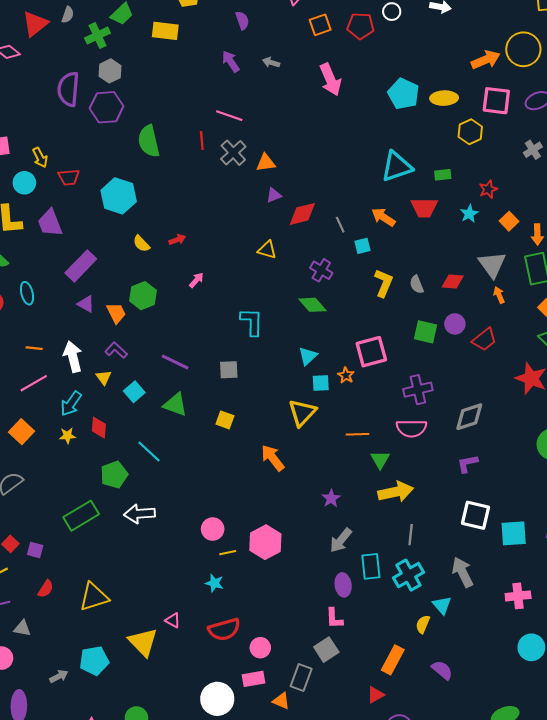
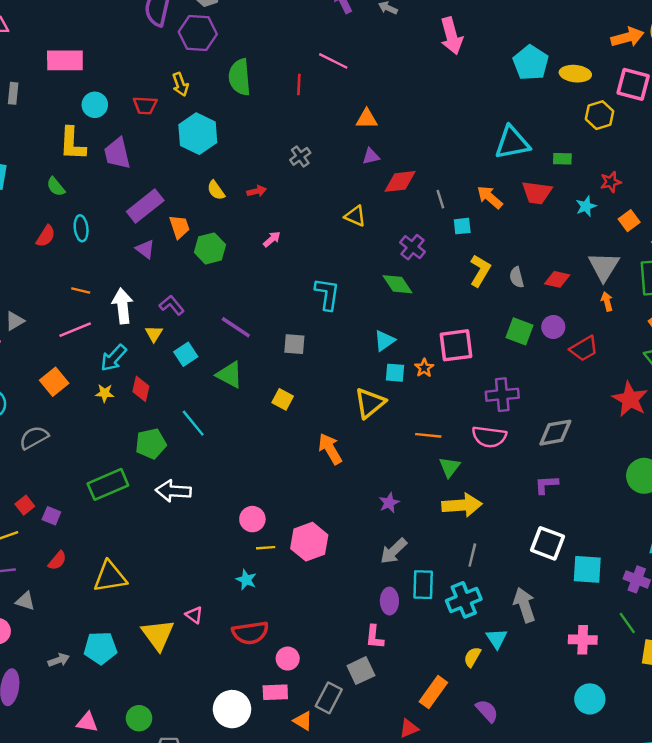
gray cross: (233, 153) -> (300, 156), moved, size x0.7
yellow arrow: (40, 158) -> (180, 84), moved
orange trapezoid: (116, 313) -> (179, 227), moved

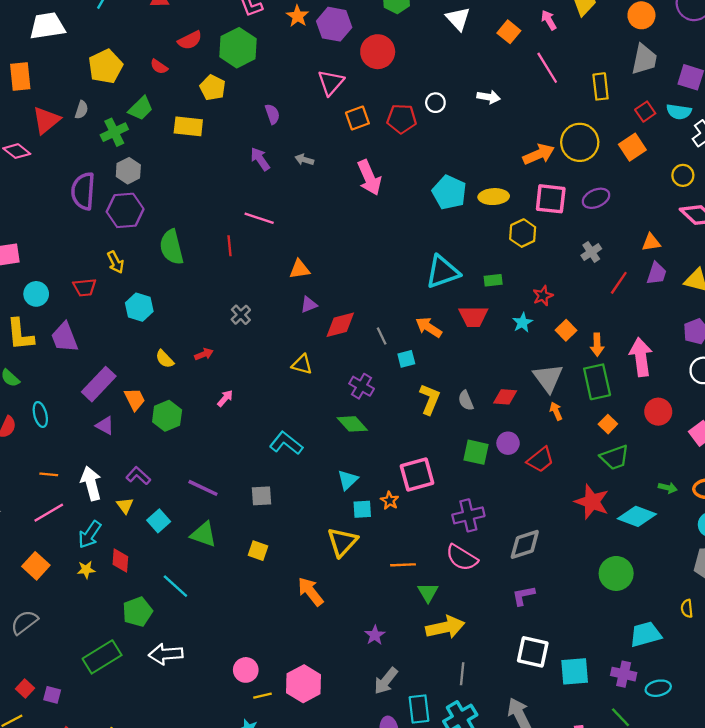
cyan hexagon: (198, 134) -> (139, 307), size x0.7
cyan L-shape: (327, 294) -> (286, 443), turned -52
pink semicircle: (489, 437) -> (462, 558), turned 32

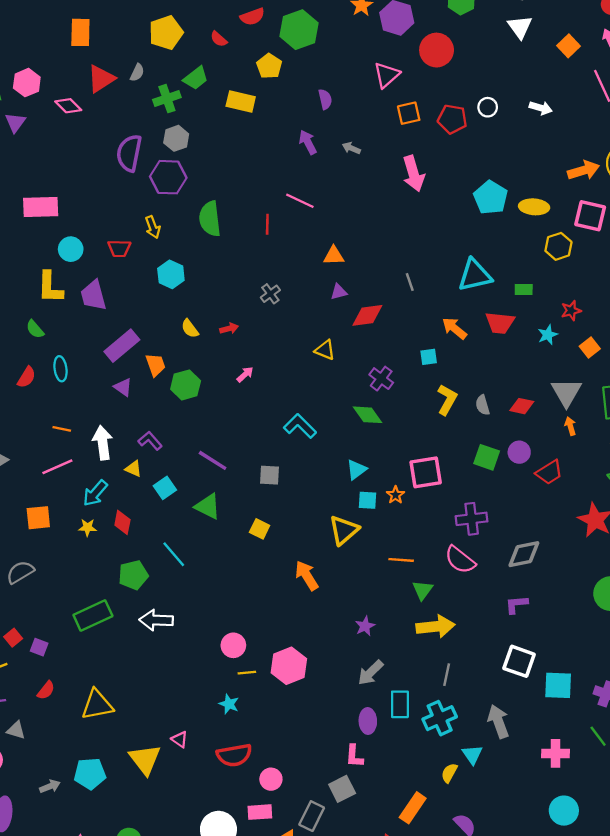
gray line: (382, 336) -> (410, 282), moved
yellow triangle: (125, 506) -> (133, 469), turned -36
orange square: (36, 566) -> (38, 518), turned 35

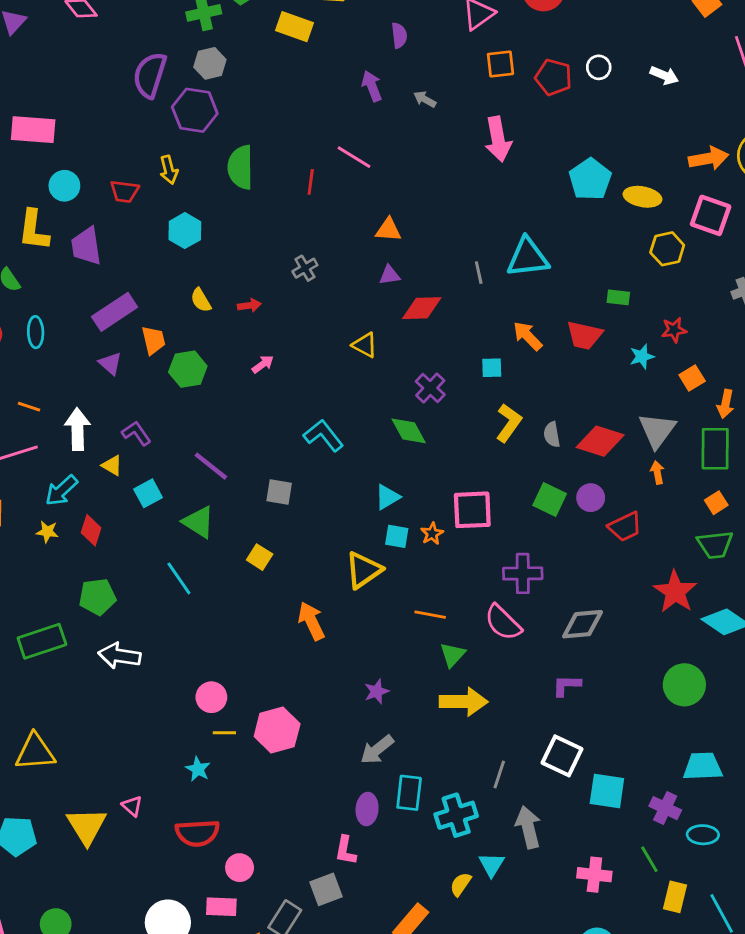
cyan triangle: (475, 275) -> (528, 257), moved
red diamond: (522, 406) -> (600, 441), size x1.5
cyan line: (174, 554) -> (179, 578), moved
gray line: (447, 675) -> (499, 774), moved

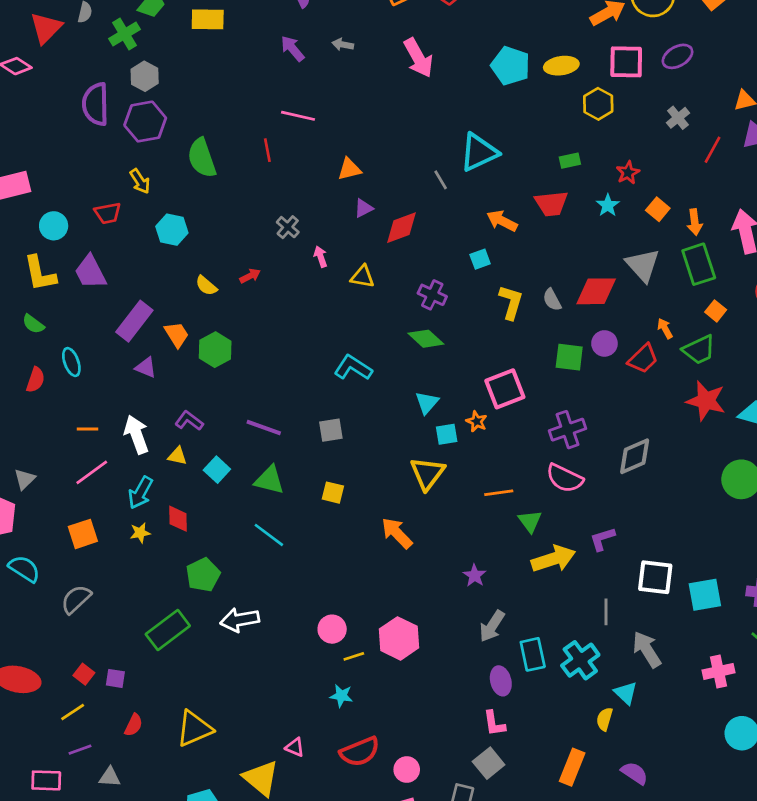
pink arrow: (263, 364) -> (321, 257), moved, turned -54
orange arrow: (657, 472) -> (665, 328), moved
green trapezoid: (715, 545) -> (699, 350), moved
purple L-shape: (567, 685) -> (602, 539), moved

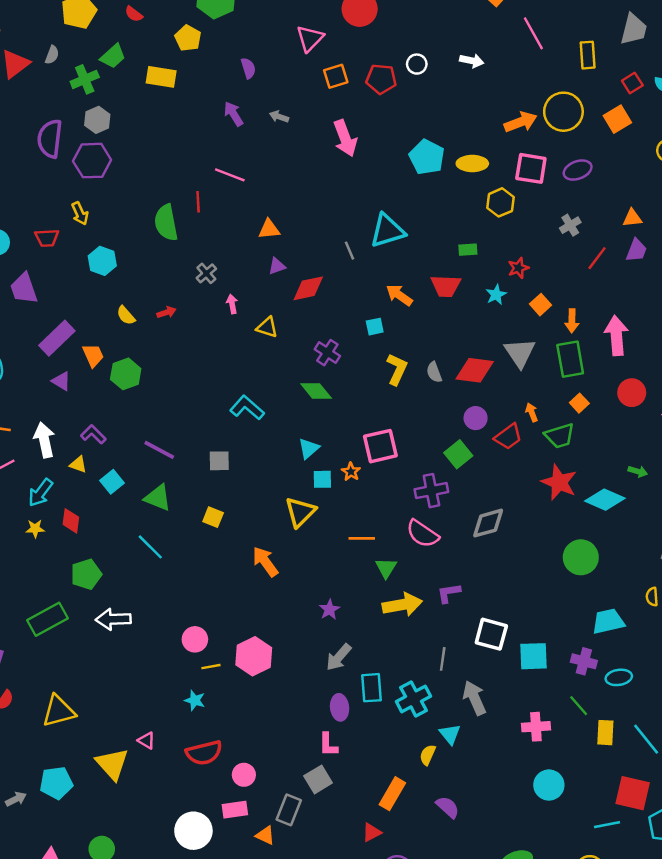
green semicircle: (202, 158) -> (166, 223), moved
green square: (569, 357) -> (458, 454), moved, turned 36

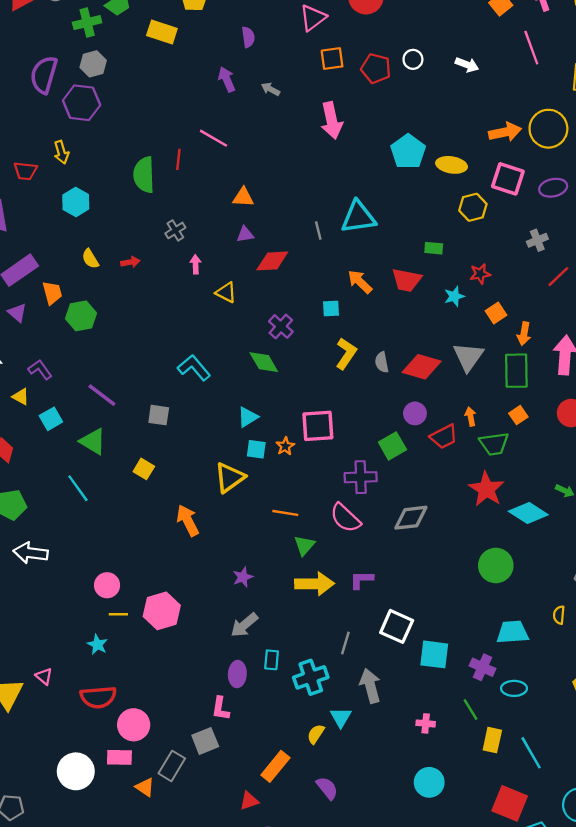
cyan rectangle: (371, 688) -> (272, 660), size x0.7
pink cross: (536, 727) -> (426, 723), size x0.7
pink circle: (244, 775) -> (134, 725), size x1.4

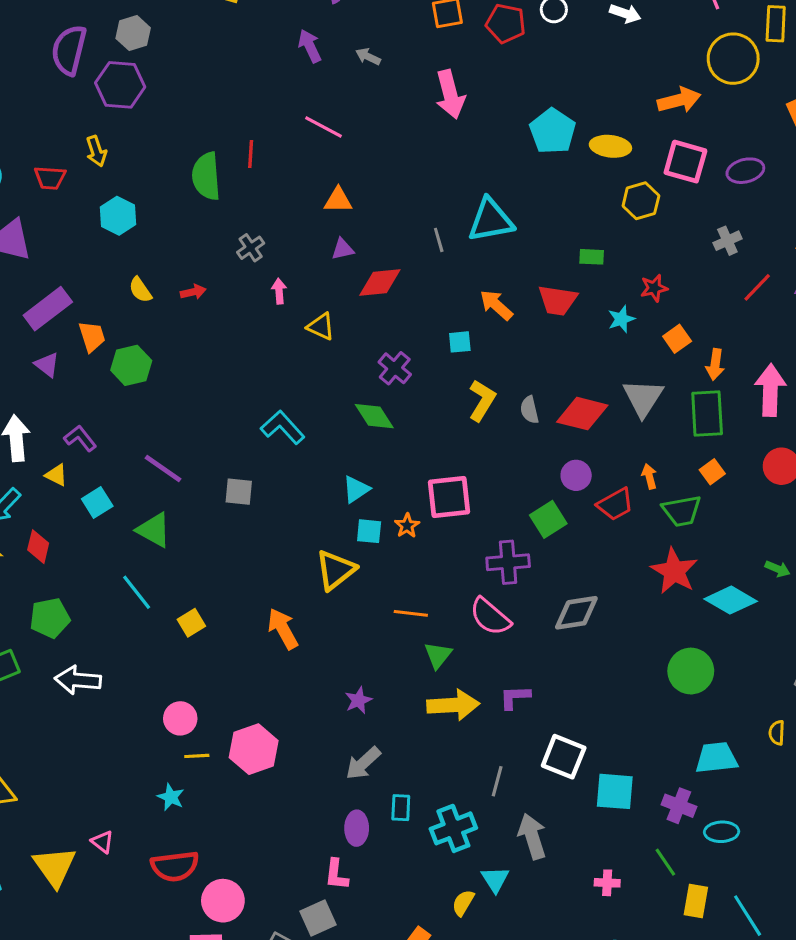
yellow circle: (548, 129) -> (733, 59), moved
pink line: (214, 138) -> (324, 127), moved
yellow square: (144, 469) -> (191, 623), moved, turned 30

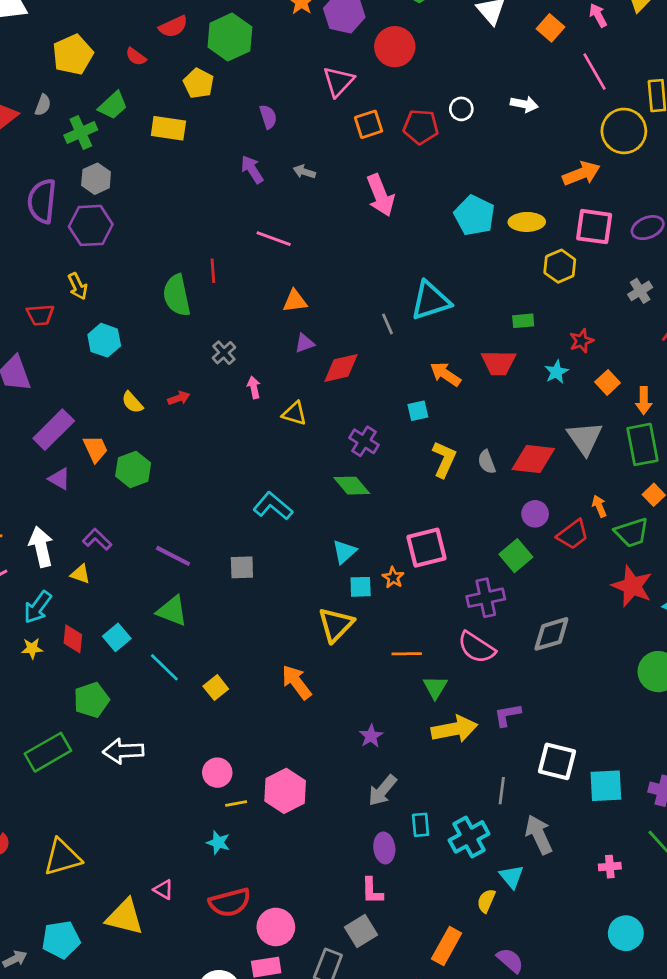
cyan square: (97, 502) -> (117, 637), moved
yellow triangle: (55, 867) -> (125, 917), turned -33

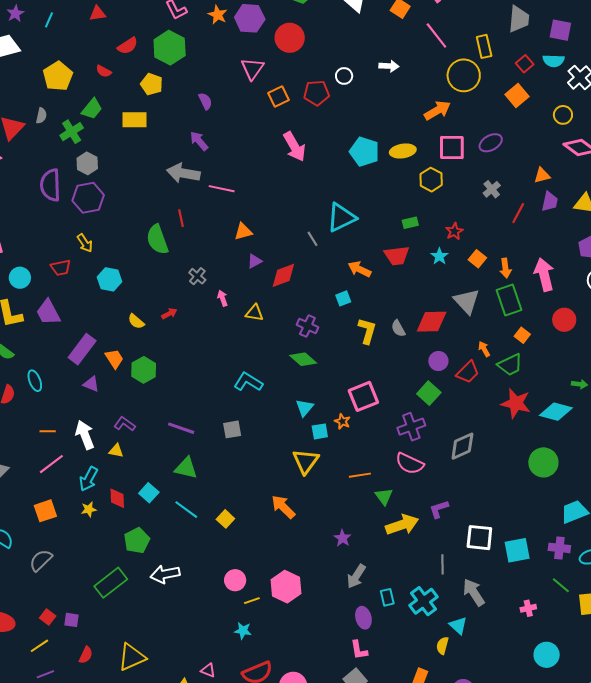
gray arrow: (304, 172) -> (183, 173), moved, size x2.0

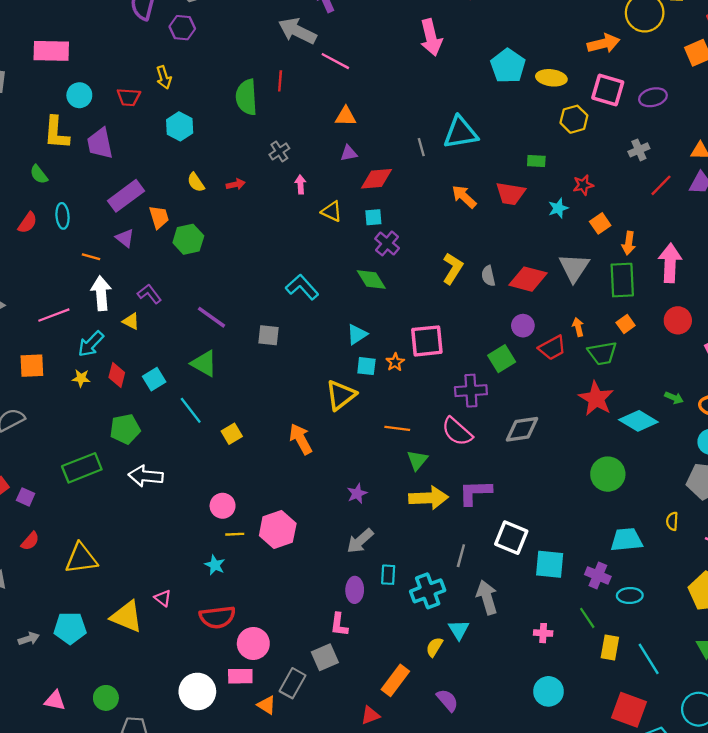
purple hexagon: (88, 198) -> (182, 28), size x0.7
cyan square: (343, 298) -> (373, 217), moved
orange line: (48, 431) -> (91, 257), moved
purple L-shape: (439, 509) -> (475, 492), size x1.4

